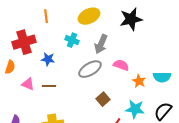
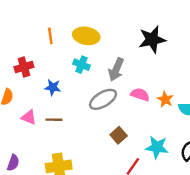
yellow ellipse: (89, 16) -> (86, 36), moved, turned 35
red cross: (24, 42) -> (24, 67), size x0.7
orange star: (139, 81) -> (165, 99), moved

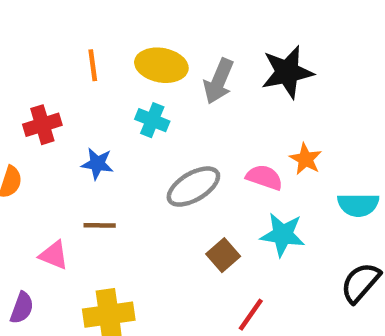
gray arrow: (116, 69) -> (219, 81), moved
orange star: (165, 99) -> (306, 159), moved
pink triangle: (29, 117) -> (54, 255), moved
cyan star: (157, 147) -> (283, 235), moved

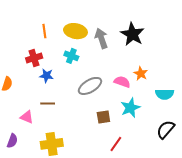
black star: (287, 72) -> (132, 34), turned -30
gray arrow: (219, 81) -> (101, 38), turned 138
red cross: (42, 125) -> (34, 58), moved
cyan star: (283, 235) -> (130, 108), turned -30
brown square: (223, 255) -> (103, 117), turned 32

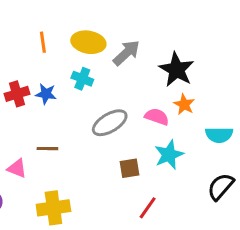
black star: (132, 34) -> (177, 70), moved
gray arrow: (101, 38) -> (126, 53), turned 66
red cross: (34, 58) -> (17, 94), moved
blue star: (46, 76) -> (46, 94), moved

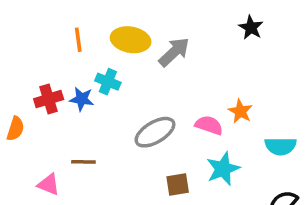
black star: (177, 70) -> (251, 28), moved, size x0.6
cyan cross: (82, 79) -> (108, 82), moved

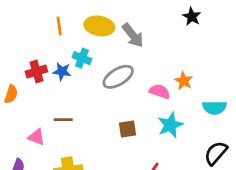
gray arrow: (174, 52) -> (133, 35), turned 95
gray ellipse: (155, 132) -> (118, 77), moved
brown square: (178, 184) -> (127, 129), moved

